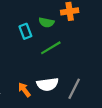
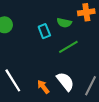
white semicircle: (48, 84) -> (65, 82), turned -120

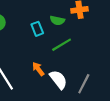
orange arrow: (43, 87) -> (38, 69), moved

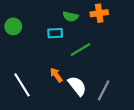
green semicircle: (57, 20) -> (71, 17), moved
cyan rectangle: (37, 29) -> (55, 33), turned -72

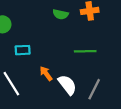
cyan rectangle: (55, 33) -> (23, 50), moved
green line: (80, 50) -> (85, 51), moved, turned 30

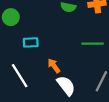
white semicircle: (67, 85) -> (66, 86), moved

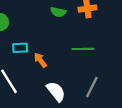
orange arrow: (54, 66) -> (40, 60), moved

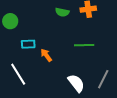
gray line: (92, 87) -> (103, 79), moved
white semicircle: (56, 91) -> (76, 83), moved

